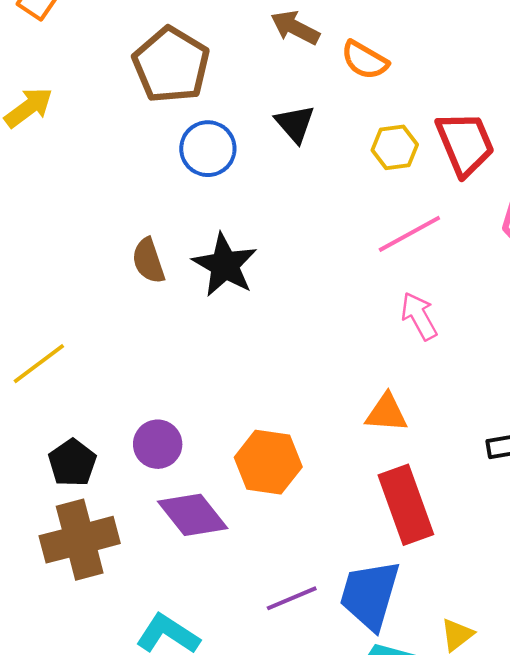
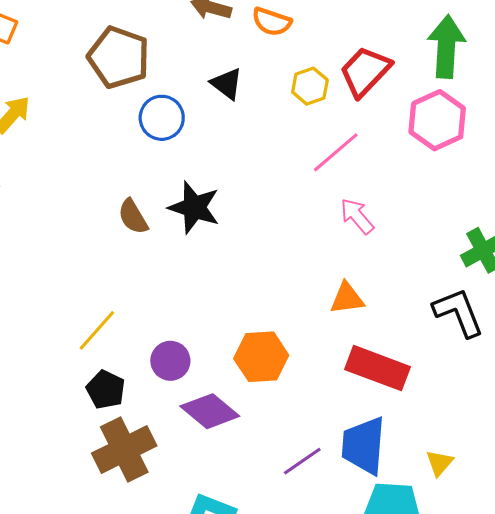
red trapezoid: (465, 144) -> (365, 71), turned -102
yellow line: (39, 364) -> (97, 330), moved
red rectangle: (406, 505) -> (378, 368), turned -38

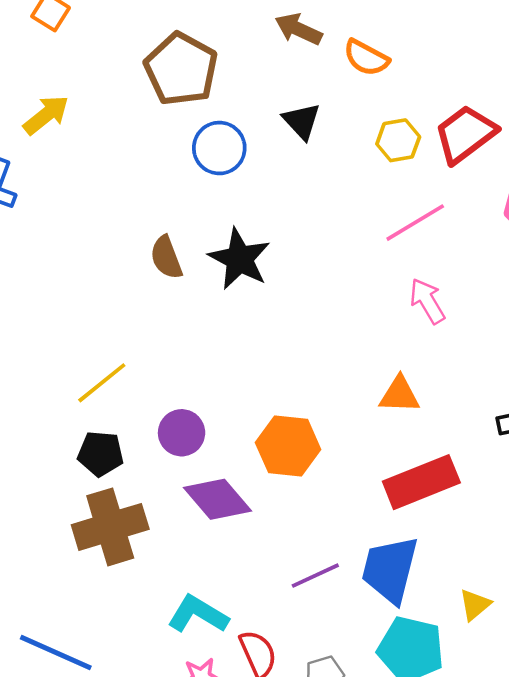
red rectangle: (378, 368) -> (421, 482), turned -52
black pentagon: (106, 390) -> (100, 454), turned -30

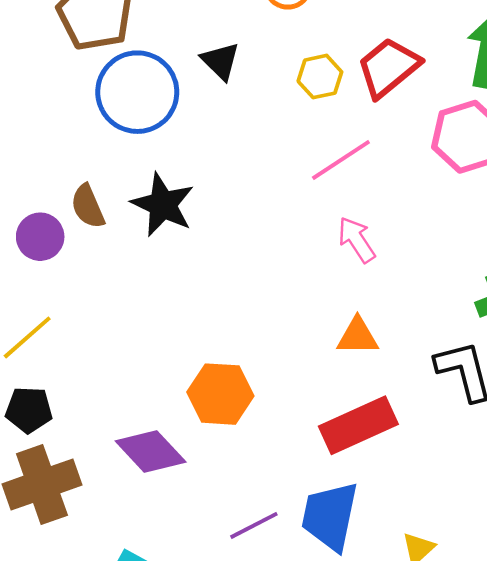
blue circle: (219, 148) -> (137, 92), size x1.5
orange triangle: (399, 395) -> (358, 336), moved
purple circle: (182, 433) -> (40, 237), moved

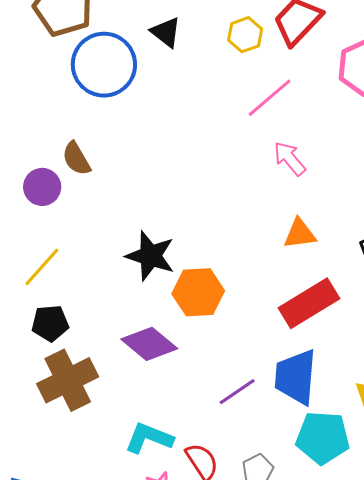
black star: (163, 205) -> (150, 256), moved

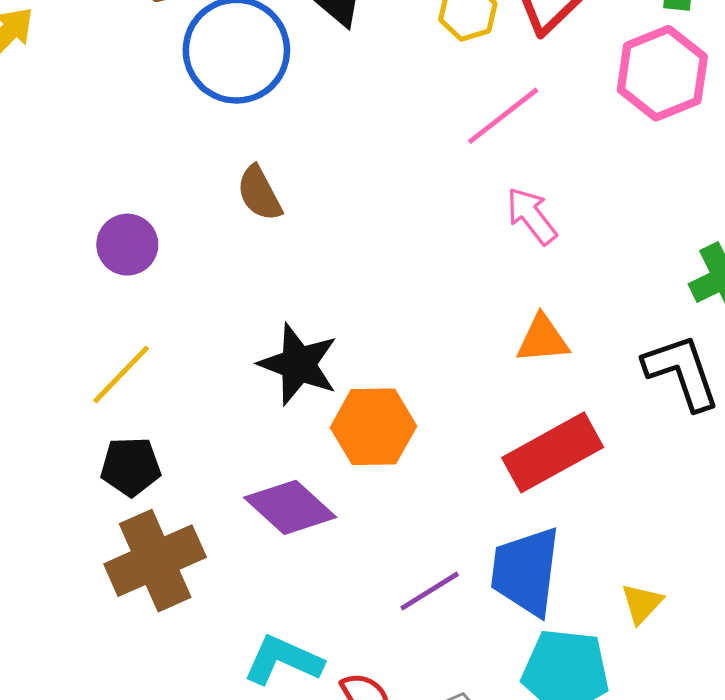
brown semicircle: (76, 159) -> (259, 193), moved

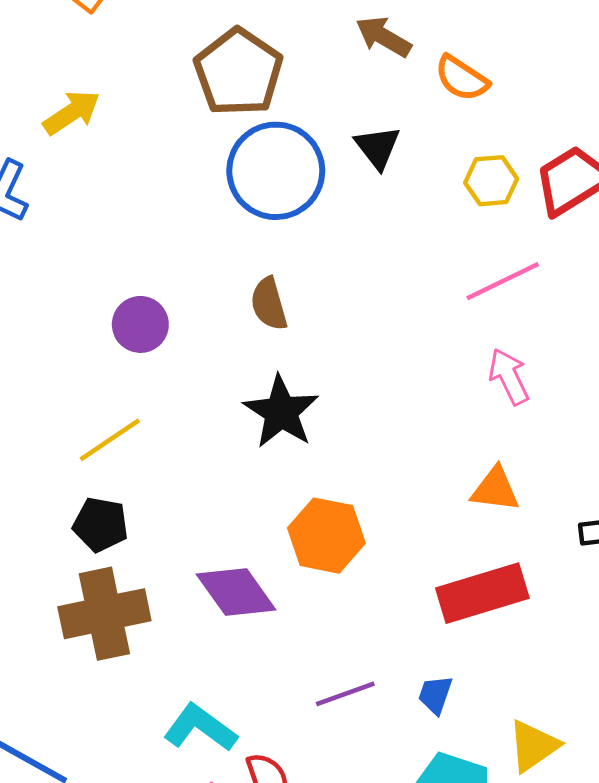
black star: (298, 364) -> (281, 412), moved
blue trapezoid: (526, 571) -> (435, 695), size x0.5
yellow triangle: (642, 603) -> (533, 746), size x1.4

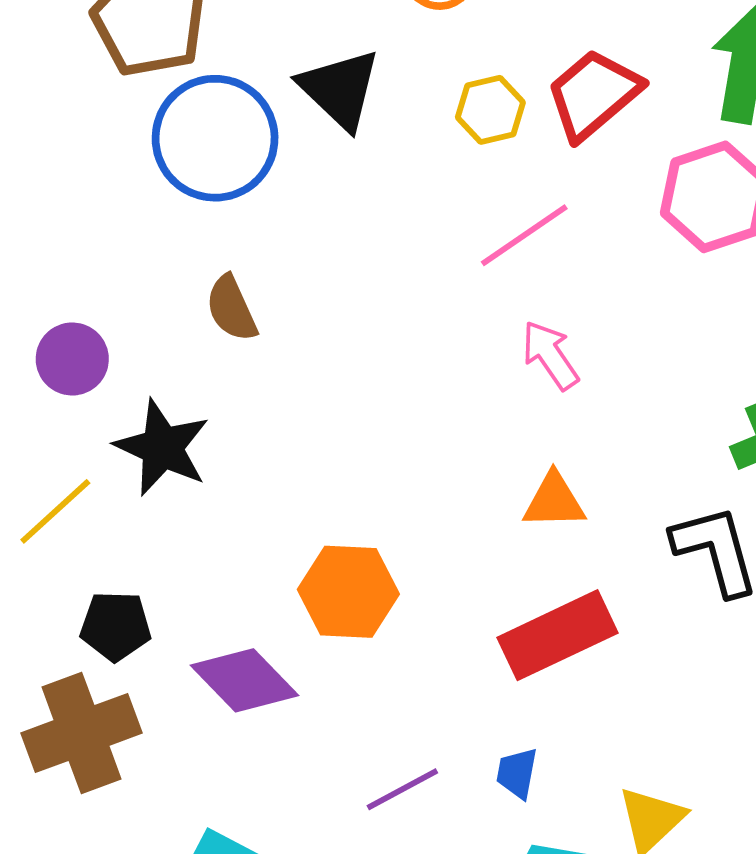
black triangle: (378, 147) -> (340, 89), size x1.4
black star: (281, 412) -> (162, 448), moved
black pentagon: (101, 525) -> (116, 626), moved

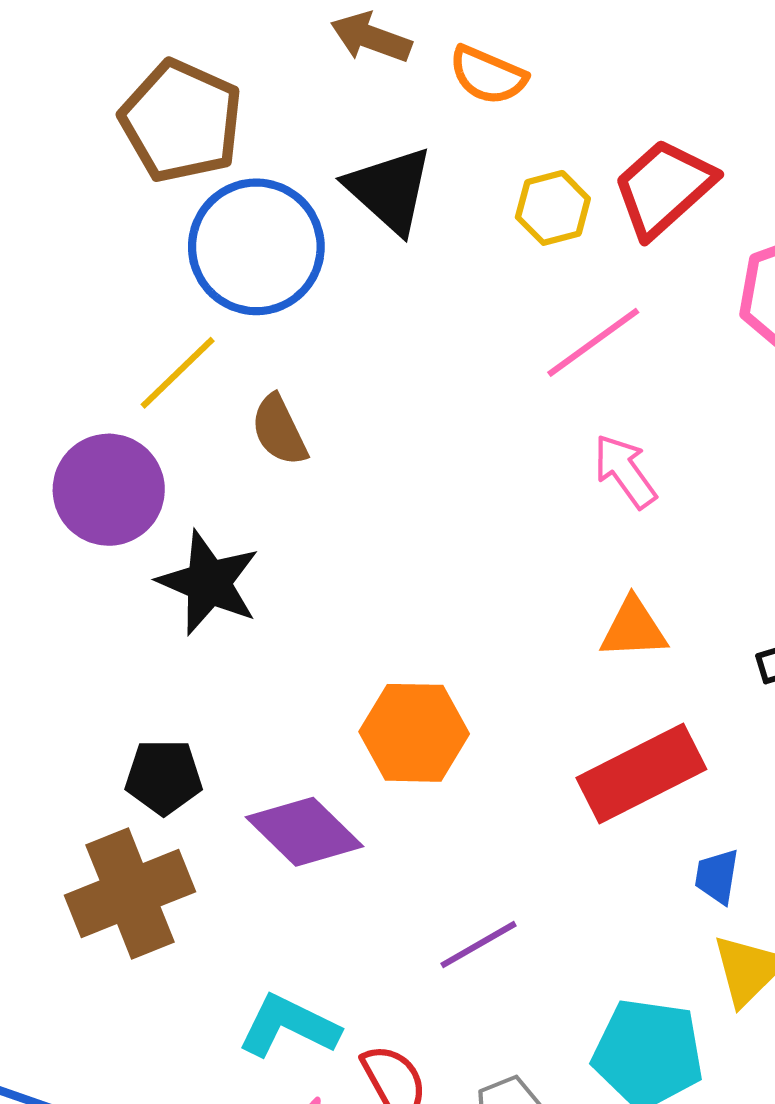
purple circle: (72, 359) -> (109, 490), size x1.4
yellow line: (55, 511) -> (178, 373), moved
blue trapezoid: (517, 773) -> (717, 876), moved

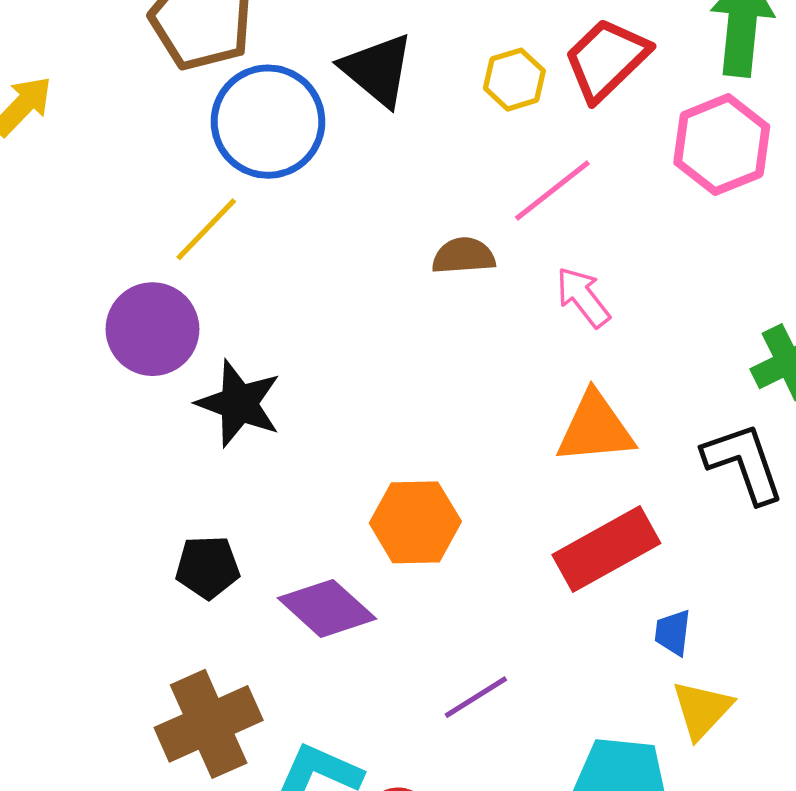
brown semicircle: (279, 430) -> (464, 256), moved, turned 114
orange triangle: (634, 628) -> (595, 428), size x1.4
brown cross: (130, 893) -> (209, 724), moved

